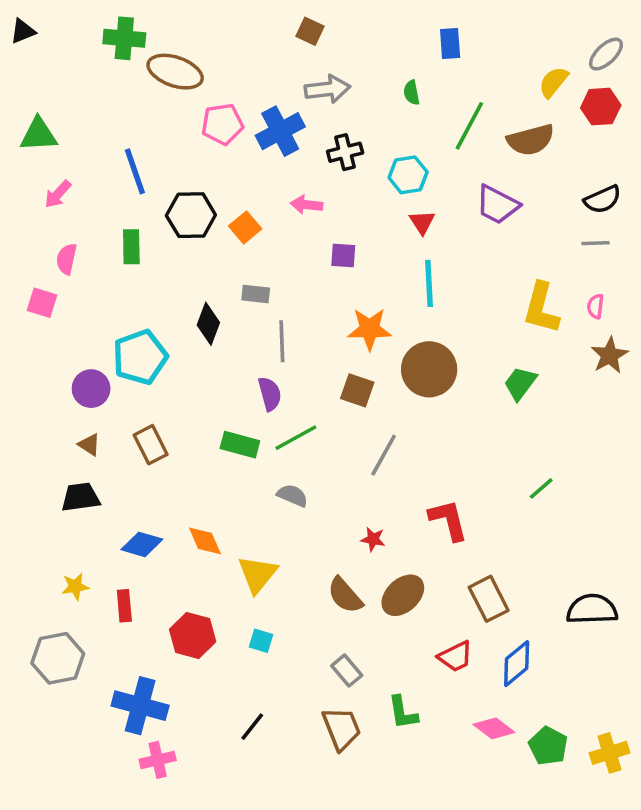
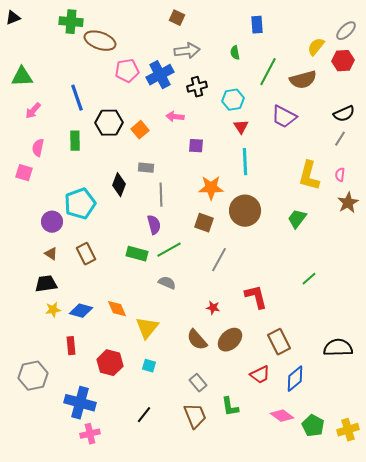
gray line: (595, 243) -> (340, 139), turned -56
yellow star: (75, 587) -> (53, 310), moved

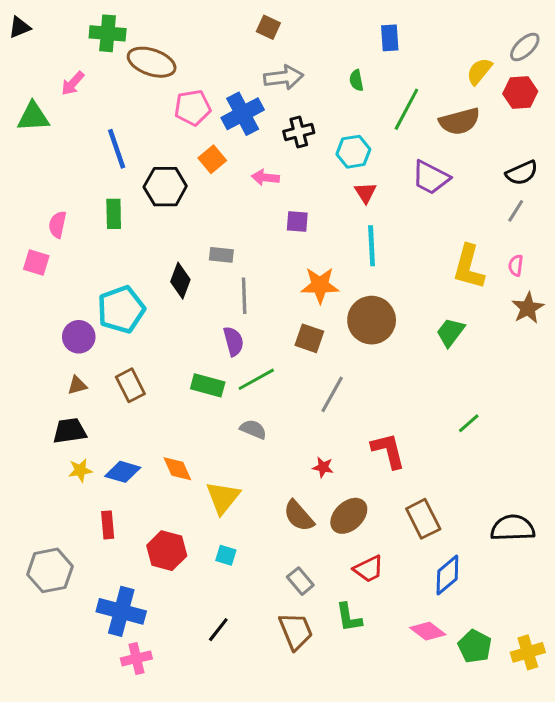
pink arrow: (33, 111) -> (73, 83), moved
orange square: (140, 130) -> (212, 159), moved
brown triangle: (51, 254) -> (77, 385), turned -48
red trapezoid: (260, 375) -> (369, 569), moved

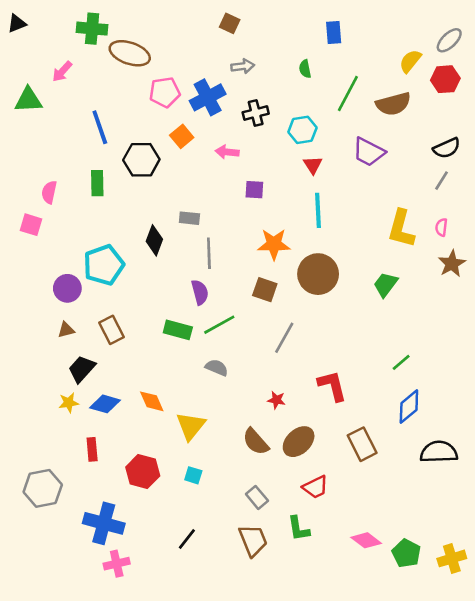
gray arrow: (284, 77) -> (243, 66), size x0.7
black trapezoid: (70, 431) -> (82, 369), moved, turned -40
blue diamond: (447, 575) -> (409, 407), moved

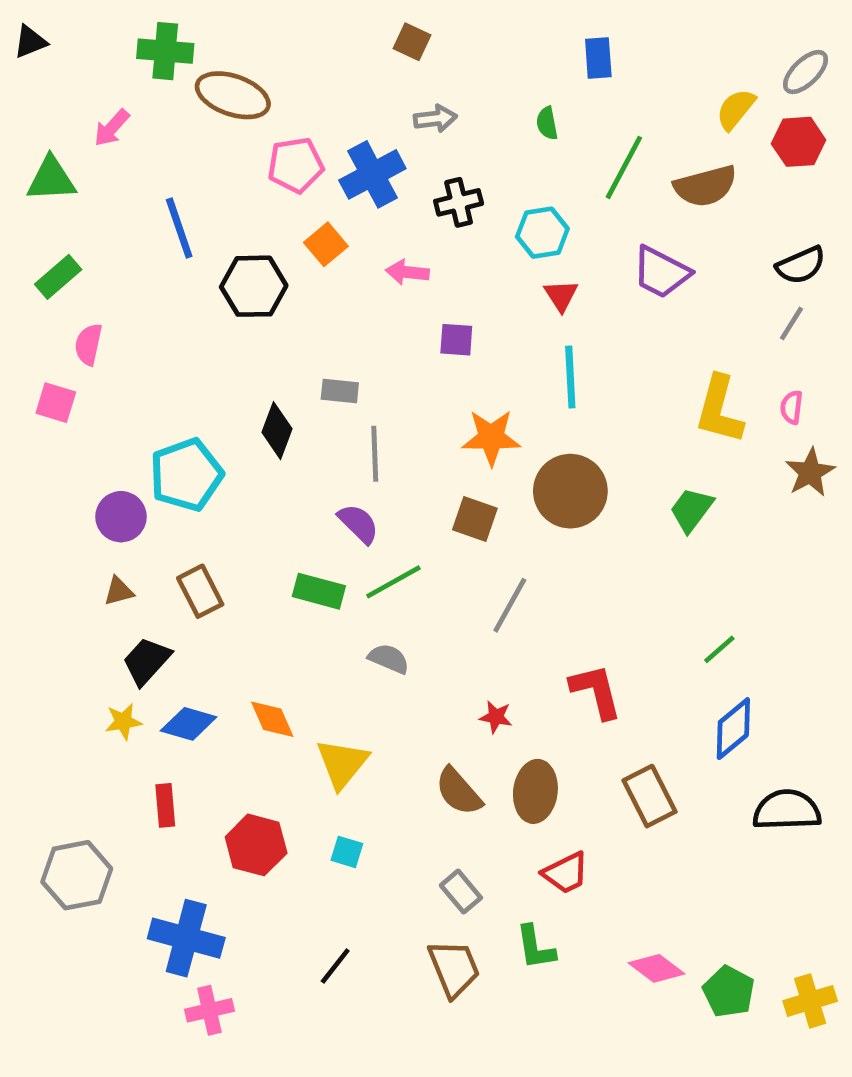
green rectangle: (97, 183) -> (58, 277), moved, turned 50
purple semicircle: (200, 292) -> (358, 524), turned -30
brown ellipse: (299, 442) -> (535, 791), turned -40

